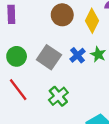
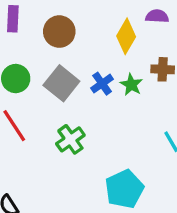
brown circle: (62, 15) -> (59, 32), moved

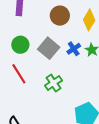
brown circle: (59, 32) -> (60, 16), moved

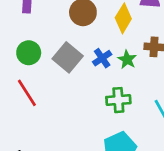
green cross: (53, 83) -> (118, 100), moved, turned 30

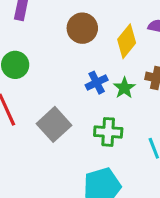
gray square: (68, 57) -> (54, 124), moved

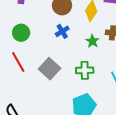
blue cross: (97, 83) -> (62, 31), moved

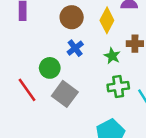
green circle: (21, 33) -> (50, 68), moved
green cross: (85, 70) -> (118, 87), moved

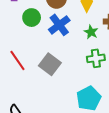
blue cross: (75, 48) -> (59, 25), size x1.5
green circle: (50, 68) -> (32, 18), moved

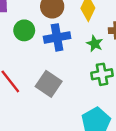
blue cross: (59, 25) -> (57, 37), turned 30

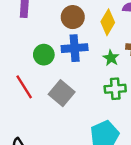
green circle: (24, 30) -> (44, 55), moved

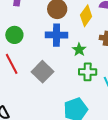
green circle: (44, 55) -> (14, 35), moved
green star: (111, 58) -> (79, 50), moved

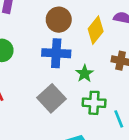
gray square: (43, 72) -> (51, 98), moved

